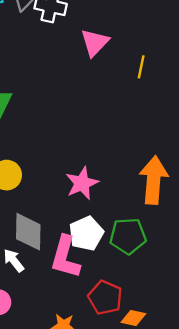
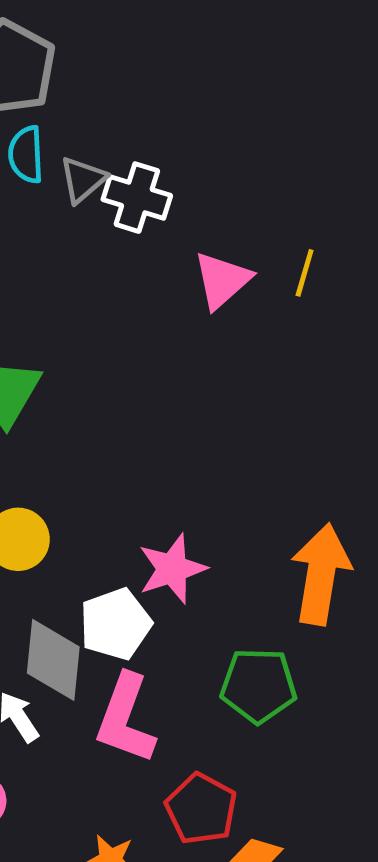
yellow line: (141, 67) -> (305, 273), moved
white pentagon: (86, 234) -> (115, 624), moved

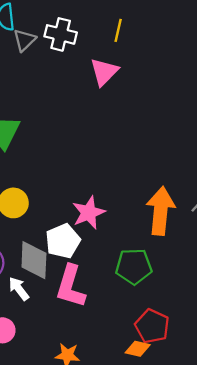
gray triangle: (83, 180) -> (25, 40), moved
yellow line: (305, 273) -> (118, 30), moved
red pentagon: (201, 809) -> (152, 326), moved

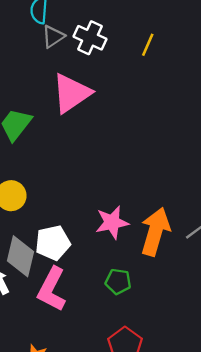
pink triangle: (104, 72) -> (71, 93), moved, size x1.4
pink star: (89, 213) -> (112, 222), moved
green pentagon: (134, 266) -> (118, 281), size x0.7

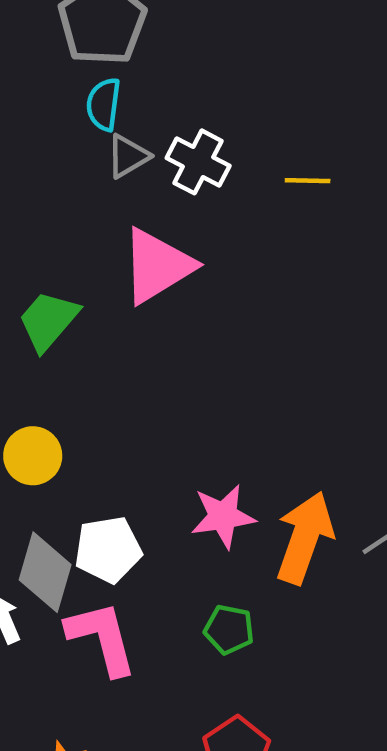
yellow line: (148, 45) -> (308, 181), turned 65
pink L-shape: (52, 289) -> (102, 638), turned 135

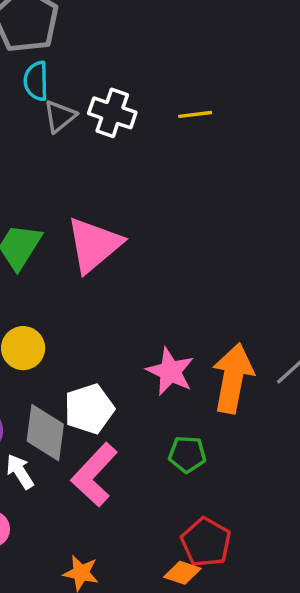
pink triangle: (157, 266) -> (94, 245), moved
pink star: (223, 516) -> (170, 372), turned -30
pink L-shape: (102, 638) -> (94, 475), turned -114

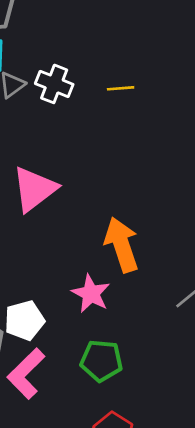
orange arrow: (233, 378) -> (122, 245), moved, turned -32
green pentagon: (187, 454) -> (101, 361), size x1.4

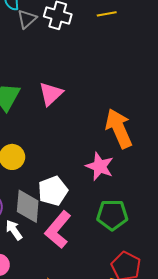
pink triangle: (34, 189) -> (51, 94), size x0.7

